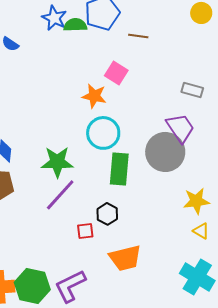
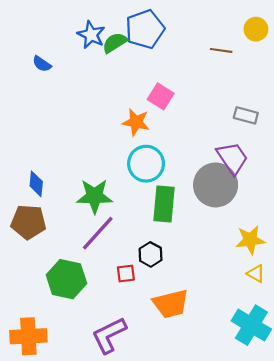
green semicircle: (75, 25) -> (115, 43), turned -30
brown line: (138, 36) -> (221, 50), moved
green hexagon: (32, 286) -> (66, 279), moved

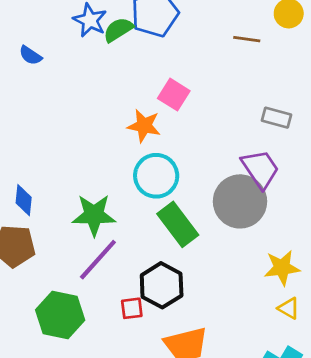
green rectangle: (164, 204) -> (178, 224), turned -42
black hexagon: (151, 254) -> (162, 285), size x1.5

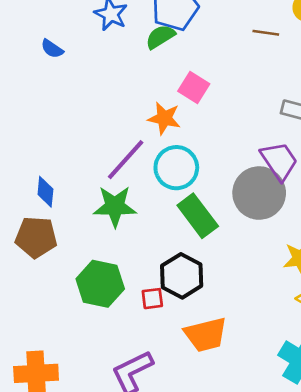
green semicircle: (118, 30) -> (160, 37), moved
purple line: (98, 260) -> (126, 160), moved
green hexagon: (60, 315) -> (100, 284), moved

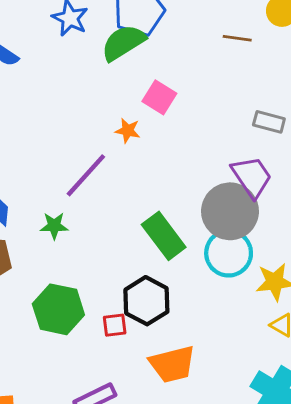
green semicircle: (160, 37) -> (123, 43), size x1.4
orange star: (164, 118) -> (128, 131), size x0.7
cyan circle: (176, 168) -> (229, 253), moved
green star: (115, 206) -> (54, 226), moved, size x0.6

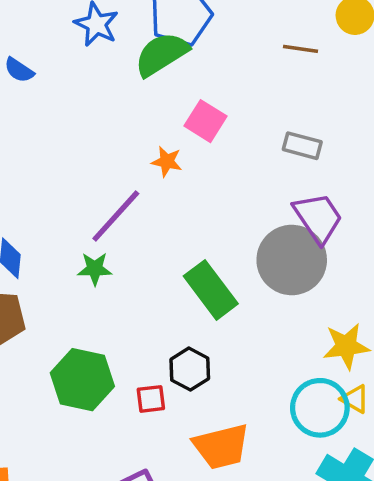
gray rectangle: (269, 122) -> (302, 146), moved
green star: (54, 226) -> (95, 269), moved
cyan circle: (229, 253) -> (320, 408), moved
black hexagon: (146, 301) -> (190, 369), size x0.7

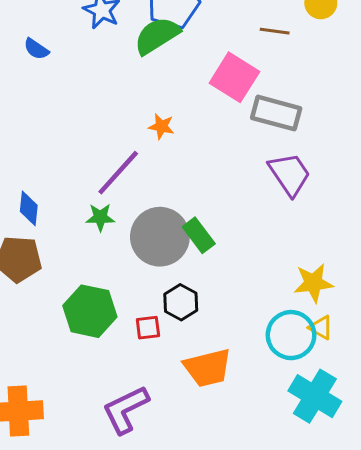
pink square: (206, 121) -> (234, 77), moved, size x1.4
gray rectangle: (302, 146) -> (276, 113), size x1.5
gray circle: (292, 260) -> (160, 237), moved
green rectangle: (211, 290) -> (199, 235), size x0.7

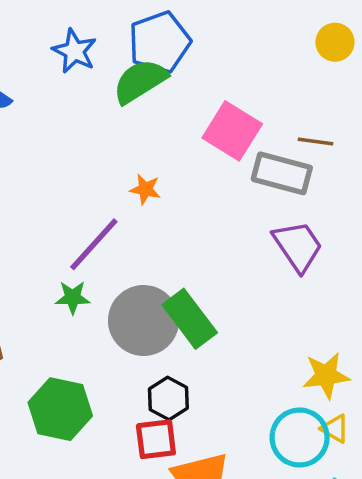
brown line: (275, 31) -> (315, 141), moved
green rectangle: (199, 235) -> (190, 319), size x1.4
red square: (148, 328) -> (156, 439), moved, size x1.4

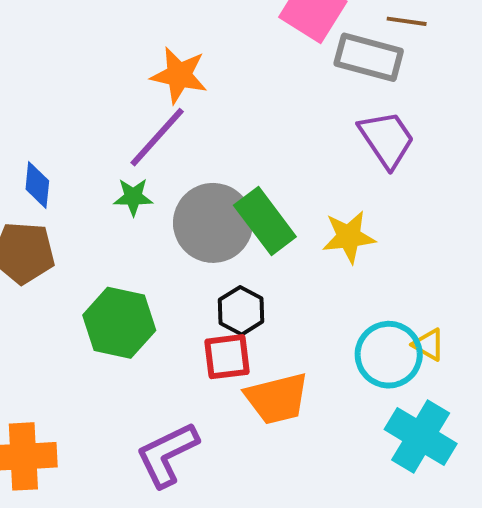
orange star: (145, 189) -> (179, 75), moved, size x1.6
yellow star: (326, 375) -> (349, 237), moved

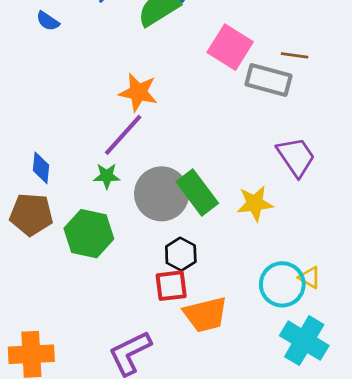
purple trapezoid: (387, 139) -> (296, 157), moved
green hexagon: (119, 323) -> (89, 234), moved

